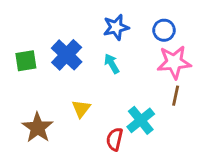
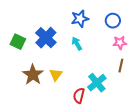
green square: (26, 61) -> (18, 42), turned 35
pink star: (174, 62) -> (120, 43), size x0.6
brown star: (38, 128) -> (33, 75), moved

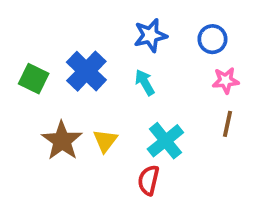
cyan cross: (97, 83) -> (165, 141), moved

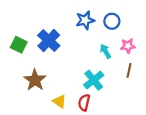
blue circle: (212, 39) -> (112, 21), moved
cyan arrow: (145, 82) -> (105, 51), moved
yellow triangle: (105, 141) -> (59, 101), moved, turned -32

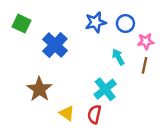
green square: (19, 45) -> (22, 24), moved
pink star: (128, 46) -> (146, 41), moved
brown line: (129, 70) -> (145, 65), moved

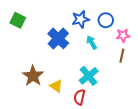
blue cross: (55, 45) -> (58, 38), moved
cyan arrow: (118, 57) -> (92, 42), moved
yellow triangle: (67, 113) -> (56, 86), moved

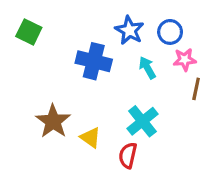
blue star: (80, 19) -> (129, 30), turned -30
pink star: (123, 35) -> (185, 60), moved
blue cross: (58, 38) -> (94, 61), turned -30

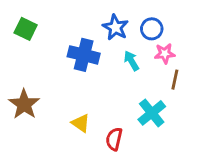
brown star: (53, 121) -> (24, 104), moved
cyan cross: (142, 121) -> (152, 113), moved

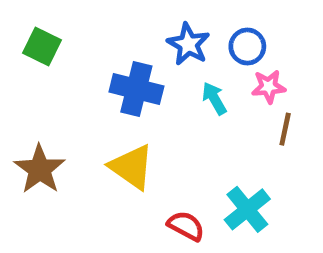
cyan cross: (152, 113) -> (247, 209), moved
yellow triangle: (81, 123) -> (132, 167), moved, size x1.5
red semicircle: (114, 139) -> (186, 226), turned 105

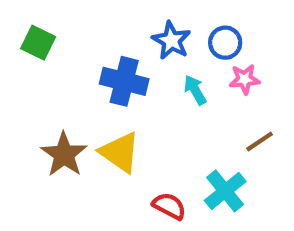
brown line: (285, 129) -> (260, 142), moved, turned 44
brown star: (40, 169) -> (64, 154), moved

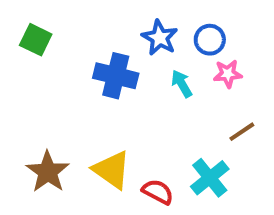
yellow triangle: (120, 152) -> (112, 170), moved
brown star: (64, 154) -> (48, 172), moved

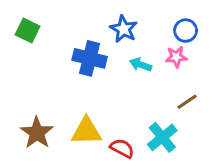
blue circle: (210, 40) -> (186, 31), moved
cyan arrow: (182, 84) -> (141, 65), turned -40
yellow triangle: (112, 170) -> (86, 131), turned -36

